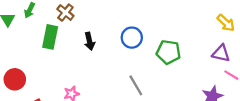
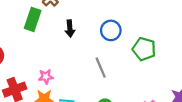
gray line: (136, 85) -> (101, 68), moved

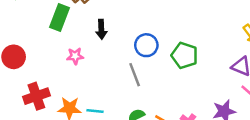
blue circle: (111, 30) -> (146, 45), moved
pink star: (46, 77) -> (75, 56), moved

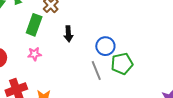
green pentagon: (185, 55) -> (122, 64), moved, turned -30
pink star: (75, 56) -> (34, 54), moved

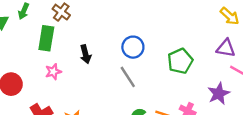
black arrow: (68, 34) -> (86, 54), moved
green pentagon: (122, 64) -> (180, 61), moved

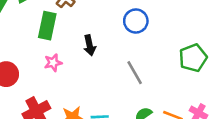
blue circle: (133, 47) -> (136, 21), moved

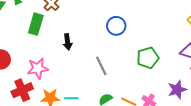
blue circle: (136, 21) -> (116, 26), moved
pink star: (53, 63) -> (38, 68), moved, size x1.5

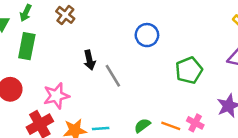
green rectangle: (36, 24) -> (27, 46), moved
gray line: (101, 66) -> (113, 76), moved

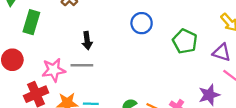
green pentagon: (189, 70) -> (185, 41), moved, turned -30
gray line: (113, 76) -> (82, 65), moved, turned -65

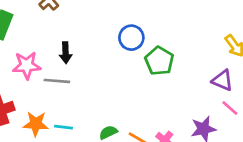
green pentagon: (185, 41) -> (159, 61), moved
pink star: (54, 70) -> (27, 65), moved

